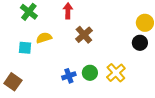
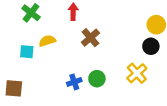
yellow cross: (116, 73) -> (137, 73), moved
brown square: (13, 82) -> (14, 88), turned -30

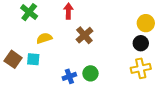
cyan square: (27, 52) -> (33, 59), moved
yellow cross: (137, 73) -> (141, 68), moved, turned 30
brown square: (14, 88) -> (13, 59), moved, turned 30

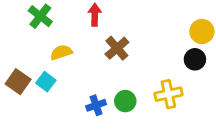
cyan square: (33, 59) -> (46, 82), turned 32
yellow cross: (141, 68) -> (168, 94), moved

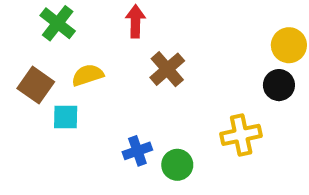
brown square: (18, 82) -> (36, 85), moved
cyan square: (46, 82) -> (66, 117), turned -36
green circle: (125, 101) -> (177, 165), moved

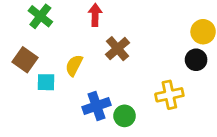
yellow semicircle: (88, 75) -> (74, 65), moved, turned -45
blue cross: (137, 151) -> (96, 106), size x1.4

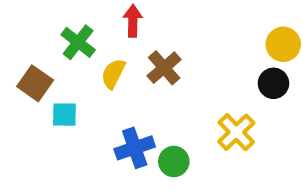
green cross: (40, 16) -> (78, 42), moved
yellow semicircle: (74, 65) -> (113, 74), moved
yellow cross: (169, 95) -> (236, 132), turned -32

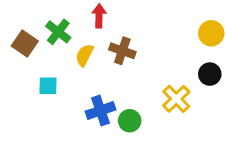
brown cross: (164, 68) -> (122, 51), turned -30
brown square: (35, 83) -> (25, 43), moved
black circle: (273, 83) -> (210, 74), moved

